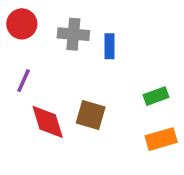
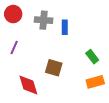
green rectangle: (156, 96) -> (92, 57), turned 72
red diamond: (48, 122) -> (28, 85), moved

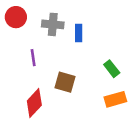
purple line: (14, 47) -> (33, 58), moved, turned -32
red diamond: (28, 85) -> (34, 103), turned 60

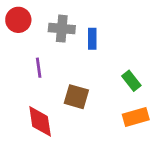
red diamond: (34, 103) -> (40, 121), turned -52

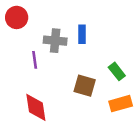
gray cross: (62, 29) -> (55, 41), moved
brown square: (76, 97) -> (85, 86), moved

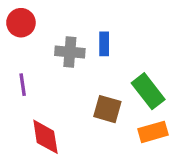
purple line: (35, 60) -> (23, 85), moved
green rectangle: (117, 71) -> (148, 91), size x1.5

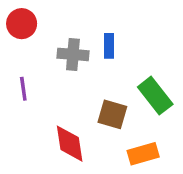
orange rectangle: (153, 132) -> (143, 154), moved
red diamond: (45, 137) -> (70, 144), moved

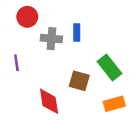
red circle: (22, 24) -> (27, 17), moved
orange rectangle: (143, 154) -> (114, 104), moved

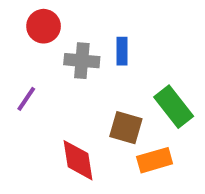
purple line: (16, 63) -> (26, 99), turned 42
orange rectangle: (114, 104) -> (155, 160), moved

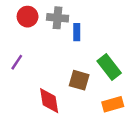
gray cross: (82, 61) -> (58, 18), moved
orange rectangle: (155, 160) -> (113, 104), moved

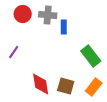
brown square: (79, 80) -> (66, 86), moved
orange rectangle: (113, 104) -> (94, 87), turned -36

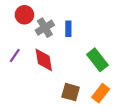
gray cross: (48, 15) -> (45, 28), moved, turned -36
red diamond: (41, 84) -> (44, 60), moved

